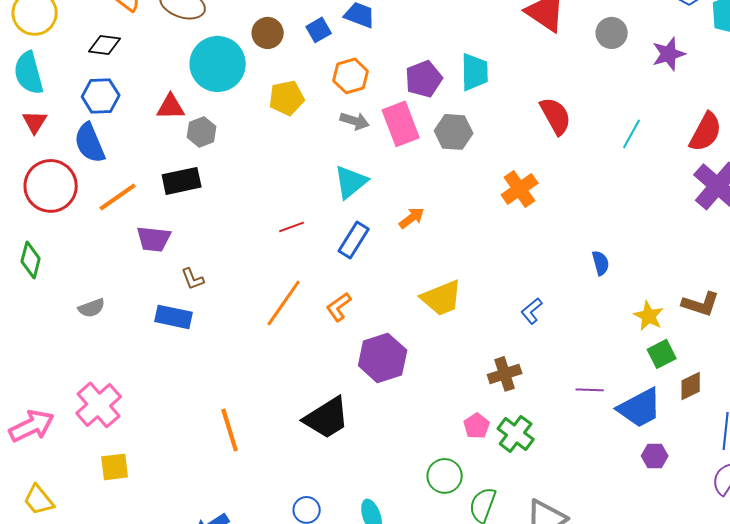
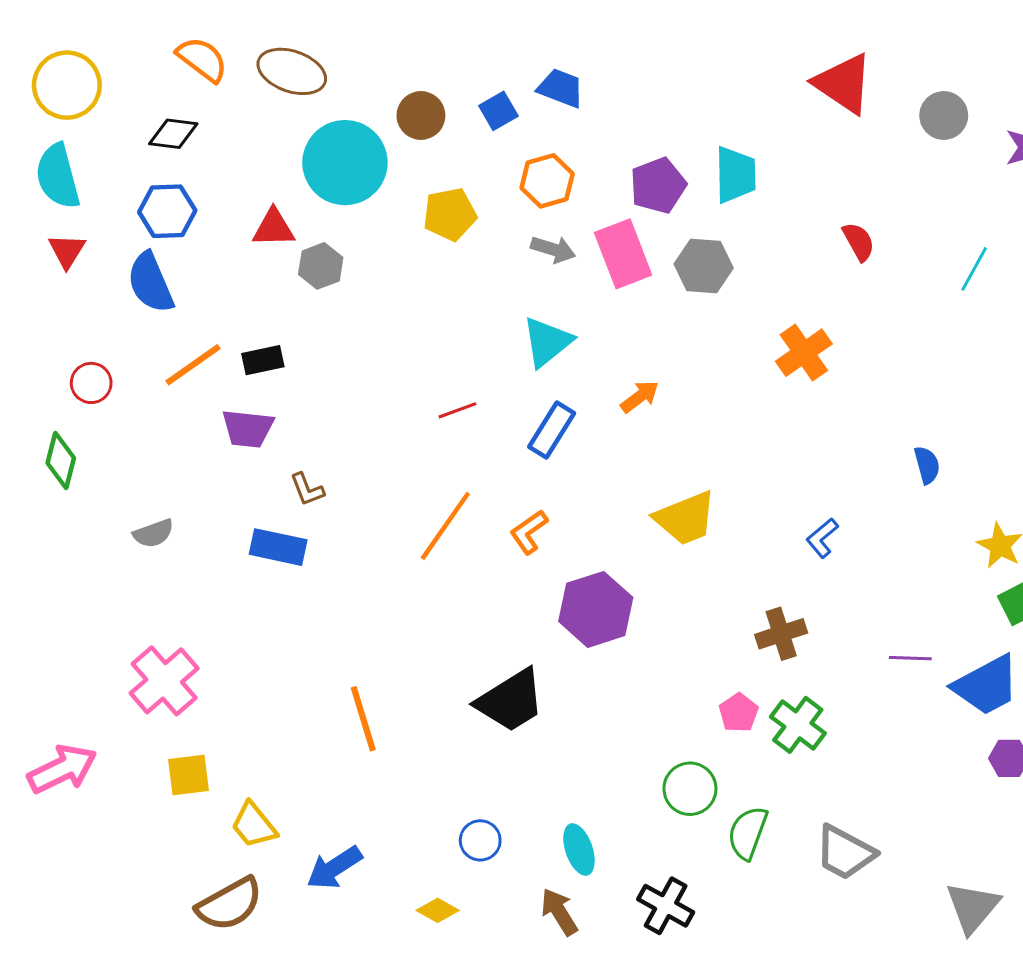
red semicircle: (556, 116) -> (859, 242), size x0.7
black rectangle: (182, 181) -> (263, 360), moved, size x0.7
red circle: (51, 186) -> (91, 383), moved, size x0.5
pink arrow: (32, 426) -> (62, 769), moved
yellow trapezoid: (39, 500) -> (254, 825), moved

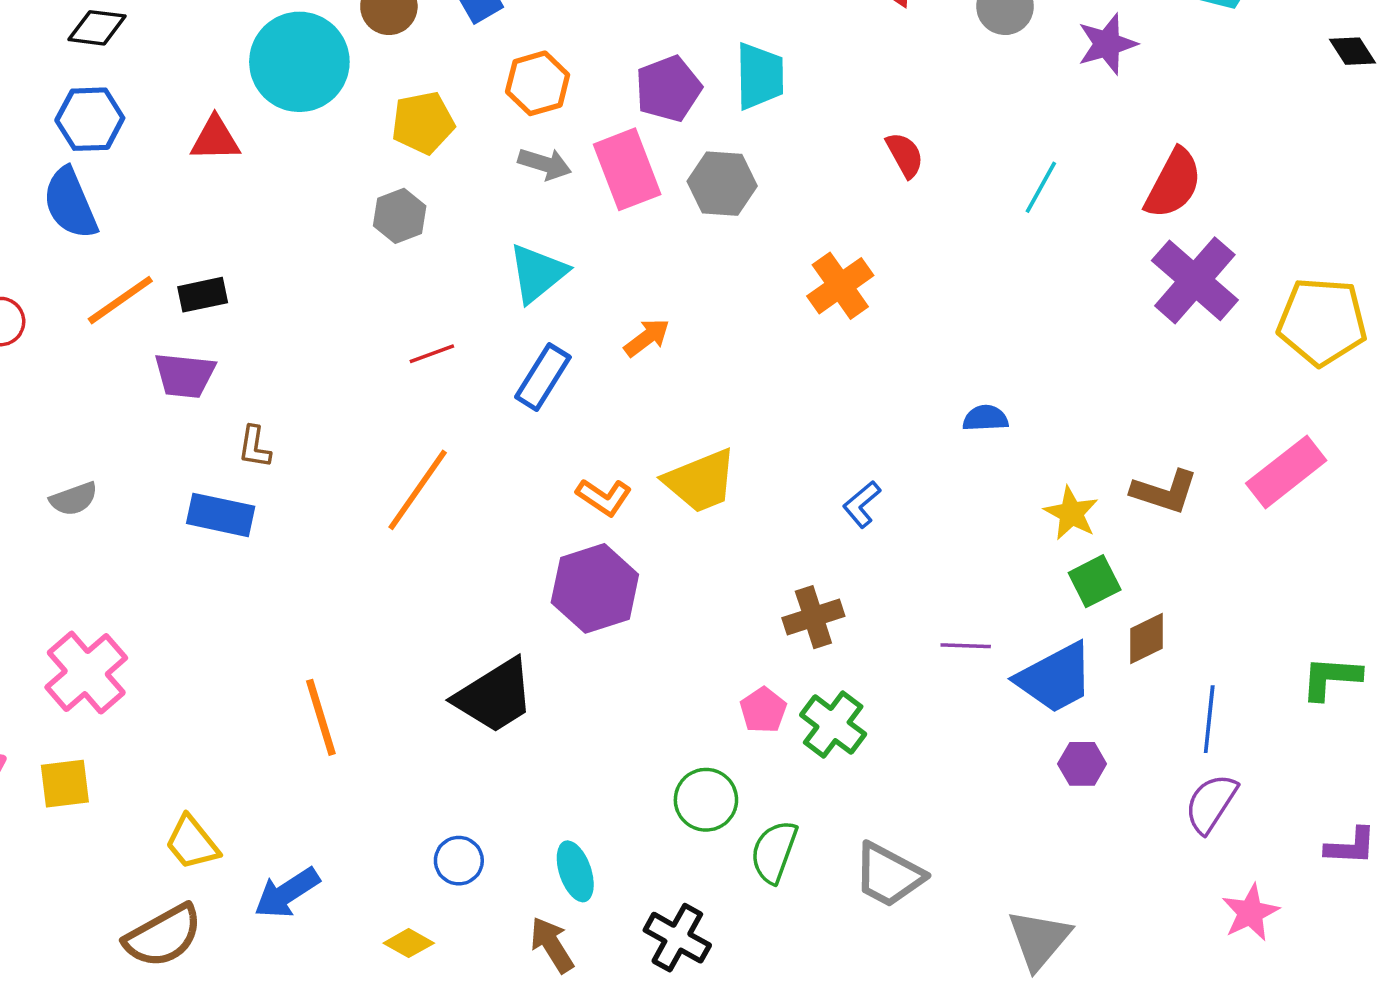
gray hexagon: (321, 266) -> (400, 216), moved
blue semicircle: (927, 465) -> (985, 418), turned -78
brown L-shape: (307, 489) -> (255, 447), turned 30
orange L-shape: (529, 532) -> (604, 497), moved, turned -111
yellow square: (188, 775) -> (65, 784), moved

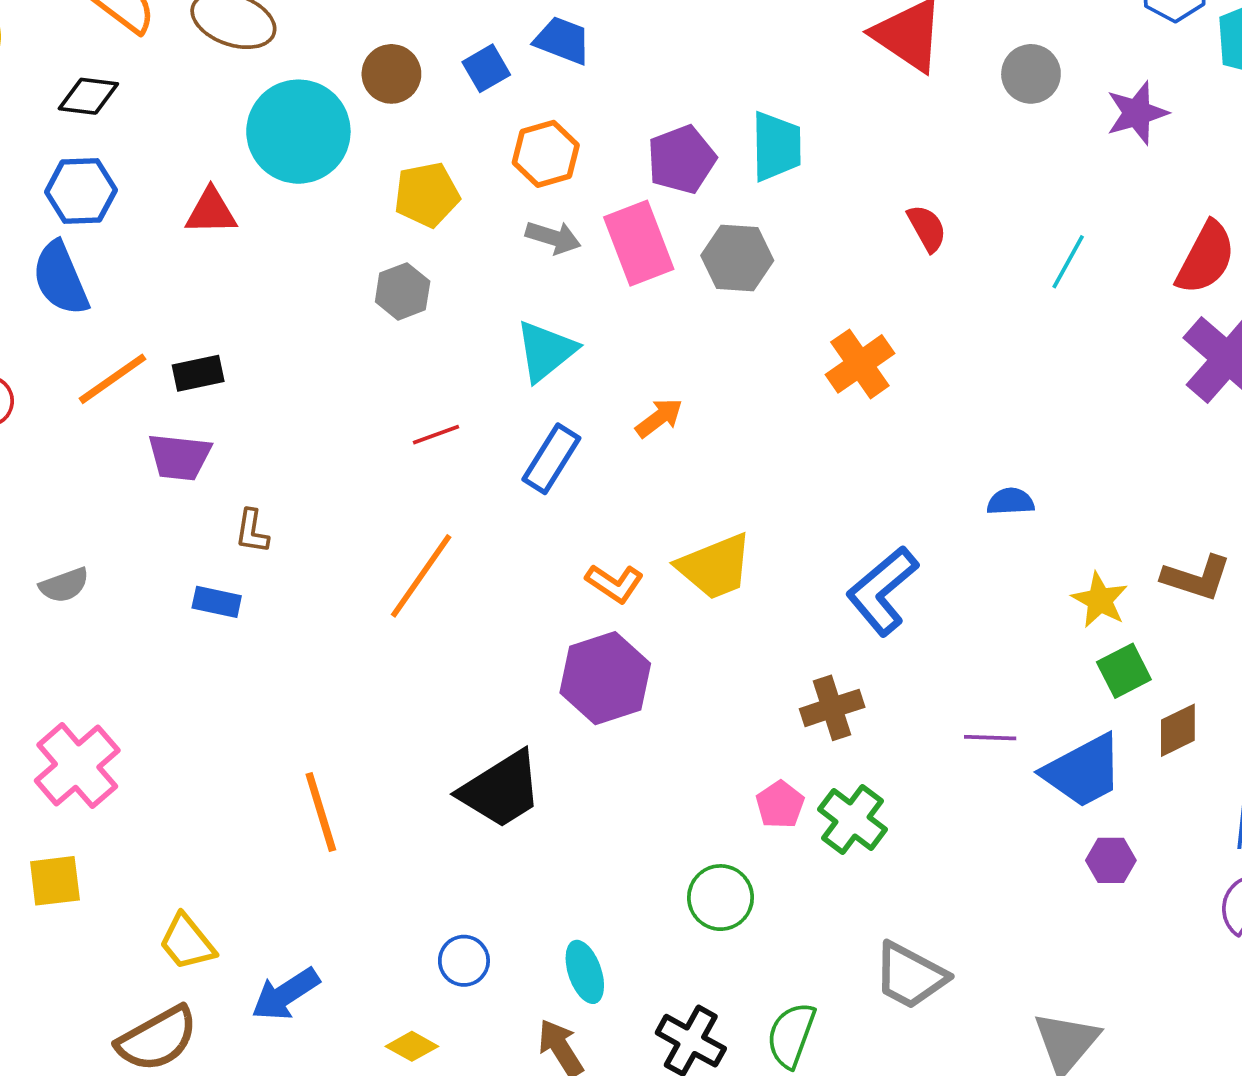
blue L-shape: (862, 504) -> (882, 591), size x1.8
blue rectangle: (221, 515) -> (217, 602), size x0.7
green semicircle: (774, 852) -> (791, 1035), moved

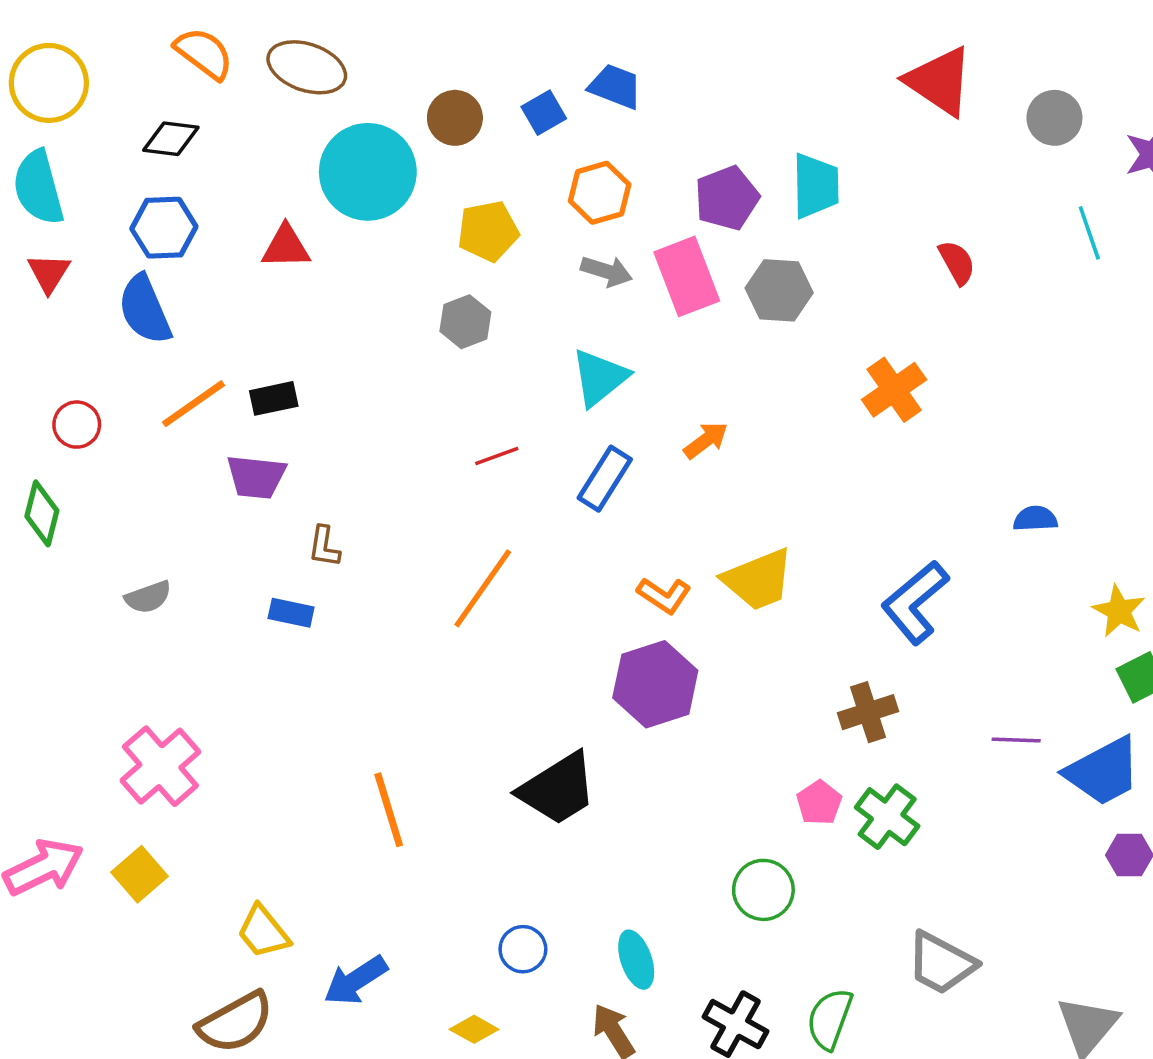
cyan line: (1068, 262) -> (1089, 233), moved, turned -48
yellow square: (55, 881) -> (139, 874), turned -34

